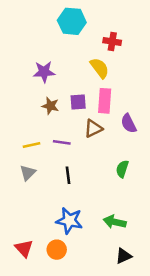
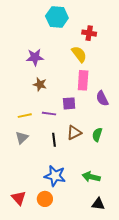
purple square: (78, 102) -> (69, 103), moved
brown triangle: (93, 129) -> (74, 133), moved
black triangle: (124, 256) -> (98, 204), turned 32

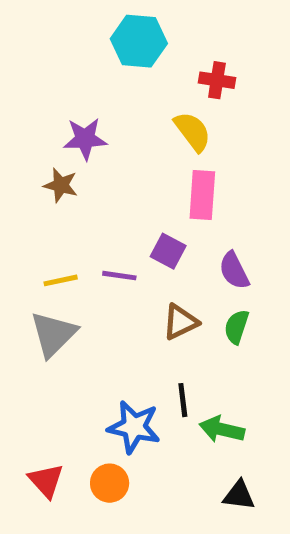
brown star: (40, 84) -> (61, 185), moved
purple semicircle: (102, 98) -> (234, 271), moved
purple square: (69, 103) -> (168, 251), turned 32
gray triangle: (22, 138) -> (53, 334), size x1.5
black line: (54, 140) -> (183, 400), moved

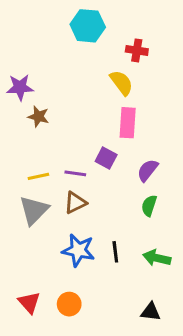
purple star: (85, 139) -> (20, 87), moved
purple semicircle: (234, 271) -> (148, 170), turned 65
brown triangle: (180, 322) -> (75, 203), moved
blue star: (134, 427) -> (78, 250), moved
green arrow: (222, 429) -> (157, 258), moved

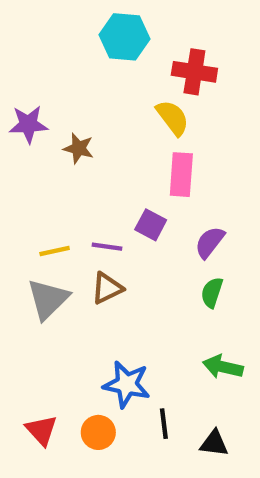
red cross: (137, 50) -> (194, 72), size x1.4
brown star: (38, 117) -> (79, 148), moved
blue star: (78, 250) -> (127, 384), moved
black line: (115, 252) -> (164, 424), moved

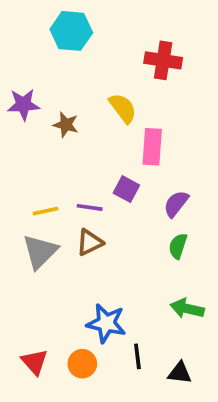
cyan hexagon: (124, 37) -> (71, 31), moved
yellow semicircle: (173, 118) -> (123, 108), moved

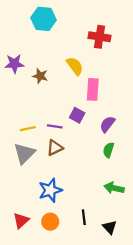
blue star: (106, 323) -> (50, 190), moved, turned -30
red triangle: (35, 362) -> (21, 221), turned 30
black triangle: (180, 373) -> (110, 227), turned 40

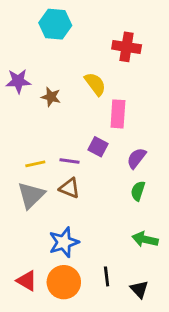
brown triangle: (55, 148) -> (70, 188), turned 48
red triangle: (21, 221) -> (27, 281), turned -48
orange circle: (50, 222) -> (64, 282), size x1.5

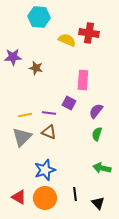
yellow semicircle: (95, 84) -> (67, 40), moved, turned -30

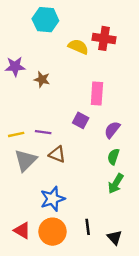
purple line: (49, 113) -> (43, 132), moved
yellow line: (25, 115) -> (16, 134), moved
green arrow: (102, 168) -> (116, 184), moved, turned -72

